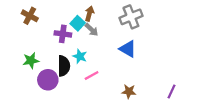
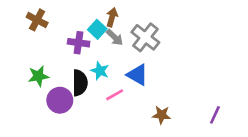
gray cross: (131, 17) -> (145, 37), moved, turned -30
blue triangle: (128, 49) -> (137, 75), moved

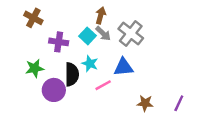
cyan square: (97, 29) -> (87, 36), moved
purple cross: (79, 43) -> (59, 42), moved
blue triangle: (137, 75) -> (124, 67), turned -35
purple line: (215, 115) -> (179, 103), moved

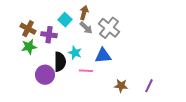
brown cross: (33, 18) -> (28, 29), moved
cyan square: (87, 36) -> (65, 20), moved
green star: (35, 68) -> (29, 47), moved
pink line: (103, 85) -> (86, 71), turned 32

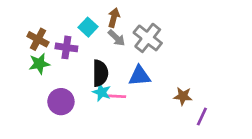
cyan star: (75, 53) -> (102, 92), moved
black semicircle: (60, 62) -> (100, 73), moved
brown star: (121, 86) -> (183, 96), moved

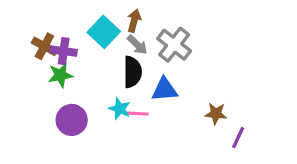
cyan square: (88, 27) -> (104, 32), size x1.4
purple cross: (66, 47) -> (64, 51), moved
green star: (39, 64) -> (60, 75), moved
black semicircle: (100, 73) -> (132, 72), moved

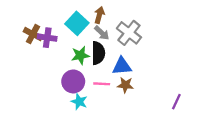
green star: (60, 75) -> (80, 55), moved
cyan star: (120, 109) -> (79, 102), moved
brown star: (216, 114) -> (125, 85), moved
purple circle: (72, 120) -> (73, 81), moved

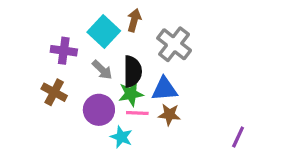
gray arrow: (102, 33) -> (102, 70), moved
brown cross: (33, 34) -> (54, 92), moved
green star: (80, 55) -> (131, 94), moved
cyan star: (79, 102) -> (121, 137), moved

